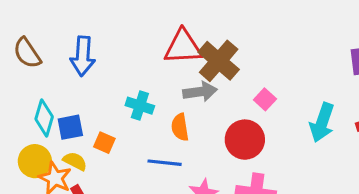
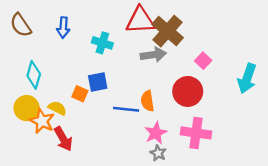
blue arrow: (83, 56) -> (63, 27), size x0.7
cyan cross: (140, 106) -> (102, 43), moved
blue square: (70, 127) -> (98, 82), moved
orange semicircle: (180, 127) -> (147, 101), moved

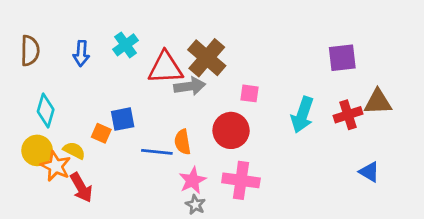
red triangle: (140, 20) -> (165, 68), moved
brown semicircle: (21, 25) -> (30, 51), turned -145
cyan cross: (102, 43) -> (125, 45), moved, turned 36
pink square: (203, 61) -> (250, 93), turned -35

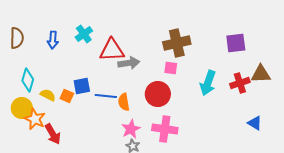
brown cross: (207, 58) -> (177, 43), moved, turned 36
yellow semicircle: (74, 150) -> (48, 95), moved
blue line: (157, 152) -> (106, 96), moved

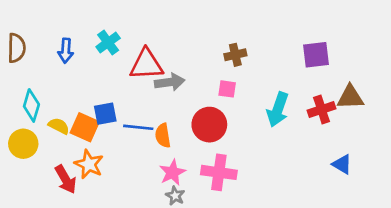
brown cross: (177, 43) -> (235, 55), size x0.6
orange square: (67, 96) -> (85, 127), size x1.5
orange star: (35, 119) -> (89, 164), moved

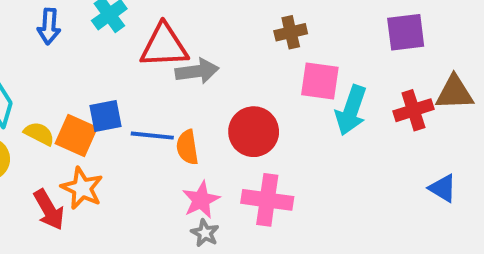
pink square: (227, 89) -> (320, 81), moved, size x1.5

